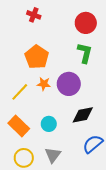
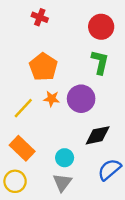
cyan circle: (49, 124) -> (65, 158), moved
yellow circle: (24, 158) -> (15, 181), moved

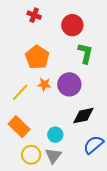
red circle: (101, 27) -> (72, 25), moved
yellow circle: (15, 181) -> (31, 155), moved

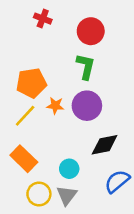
green L-shape: (85, 53) -> (86, 67), moved
orange pentagon: (37, 57) -> (31, 83), moved, turned 30

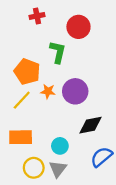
red cross: (43, 19) -> (37, 16), turned -32
green L-shape: (86, 67) -> (58, 52), moved
orange pentagon: (31, 83) -> (27, 72), turned 30
orange rectangle: (24, 159) -> (21, 137), turned -45

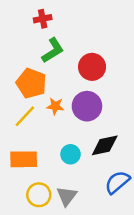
red circle: (78, 27) -> (92, 67), moved
green L-shape: (58, 52) -> (53, 50), moved, turned 45
cyan circle: (60, 146) -> (70, 154), moved

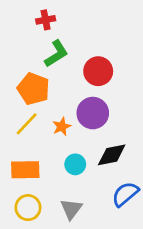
orange star: (55, 106) -> (62, 127), moved, turned -30
yellow circle: (39, 195) -> (28, 208), moved

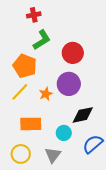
cyan circle: (75, 164) -> (64, 133), moved
orange rectangle: (25, 170) -> (31, 124), moved

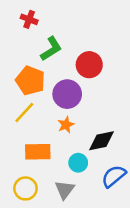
red cross: (34, 15) -> (29, 19), moved, turned 32
purple circle: (69, 84) -> (67, 94), moved
orange star: (46, 94) -> (66, 125), moved

